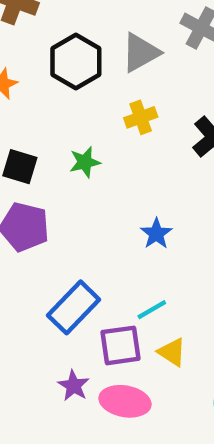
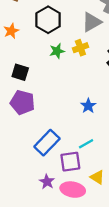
gray triangle: (141, 53) -> (92, 22), moved
green star: (85, 162) -> (57, 51), moved
yellow triangle: (172, 352) -> (97, 177), moved

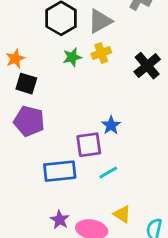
gray triangle: (92, 22) -> (100, 21), moved
orange star: (11, 31) -> (15, 59), moved
blue rectangle: (47, 143) -> (60, 171), turned 40
purple square: (70, 162) -> (89, 145), moved

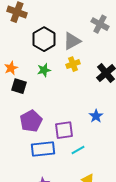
green star: (72, 57) -> (44, 70), moved
purple pentagon: (29, 121) -> (31, 121), moved, turned 30
blue star: (111, 125) -> (96, 116), moved

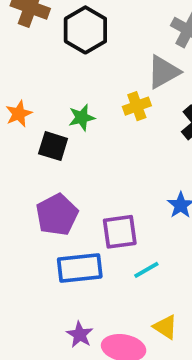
black hexagon: (44, 39) -> (85, 30), moved
gray triangle: (72, 41) -> (164, 72), moved
black square: (19, 86) -> (53, 146), moved

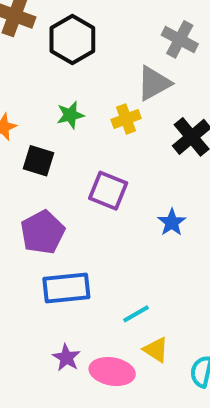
green star: (82, 118) -> (70, 115), moved
purple square: (120, 232) -> (108, 191), moved, turned 30
cyan line: (146, 270) -> (136, 314), moved

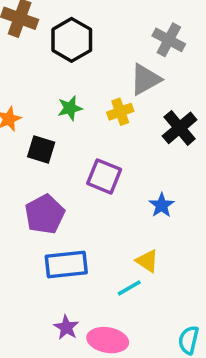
yellow triangle: (156, 350) -> (147, 261), moved

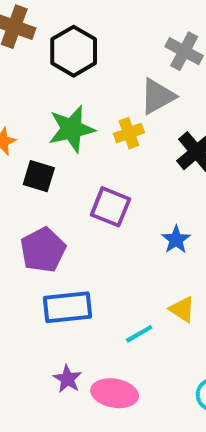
green star: (70, 108) -> (72, 129), size x1.6
yellow triangle: (147, 261) -> (182, 309), moved

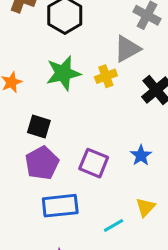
black square: (39, 176) -> (39, 126), moved
purple square: (110, 207) -> (94, 163), moved
yellow triangle: (182, 309) -> (145, 207), turned 40

